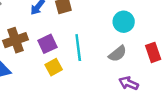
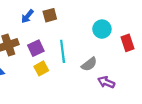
red rectangle: (153, 52) -> (128, 43), moved
gray semicircle: (117, 54) -> (89, 64), moved

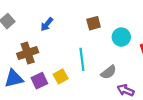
brown square: (50, 15) -> (94, 23), moved
purple square: (36, 48) -> (39, 81), moved

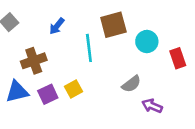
brown square: (94, 23) -> (113, 25), size x1.5
cyan line: (82, 59) -> (89, 48), moved

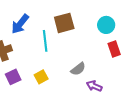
blue arrow: (57, 26) -> (20, 24), size x1.5
cyan circle: (147, 41) -> (106, 25), moved
yellow square: (74, 89) -> (41, 77), moved

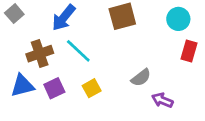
cyan line: (45, 41) -> (78, 51), moved, turned -40
red rectangle: (114, 49) -> (189, 51), turned 35

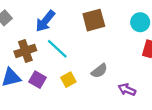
gray semicircle: (141, 78) -> (99, 71), moved
purple square: (54, 88) -> (37, 80), turned -35

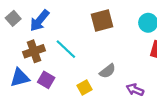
blue arrow: (45, 21) -> (39, 21), moved
yellow square: (68, 80) -> (84, 87), moved

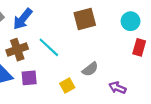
purple square: (46, 80) -> (29, 78), turned -35

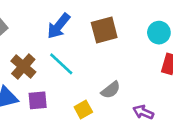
blue arrow: (23, 19) -> (59, 26), moved
brown cross: (17, 50) -> (23, 66), turned -30

